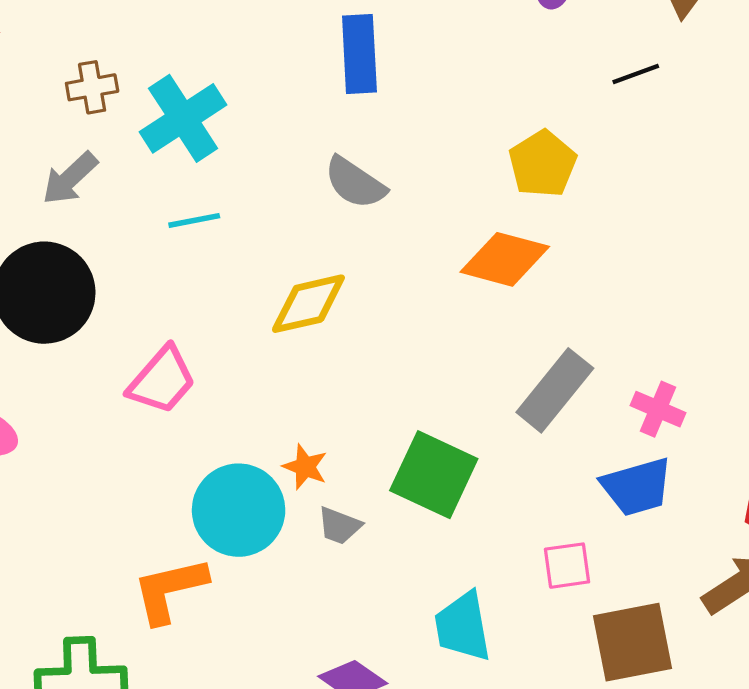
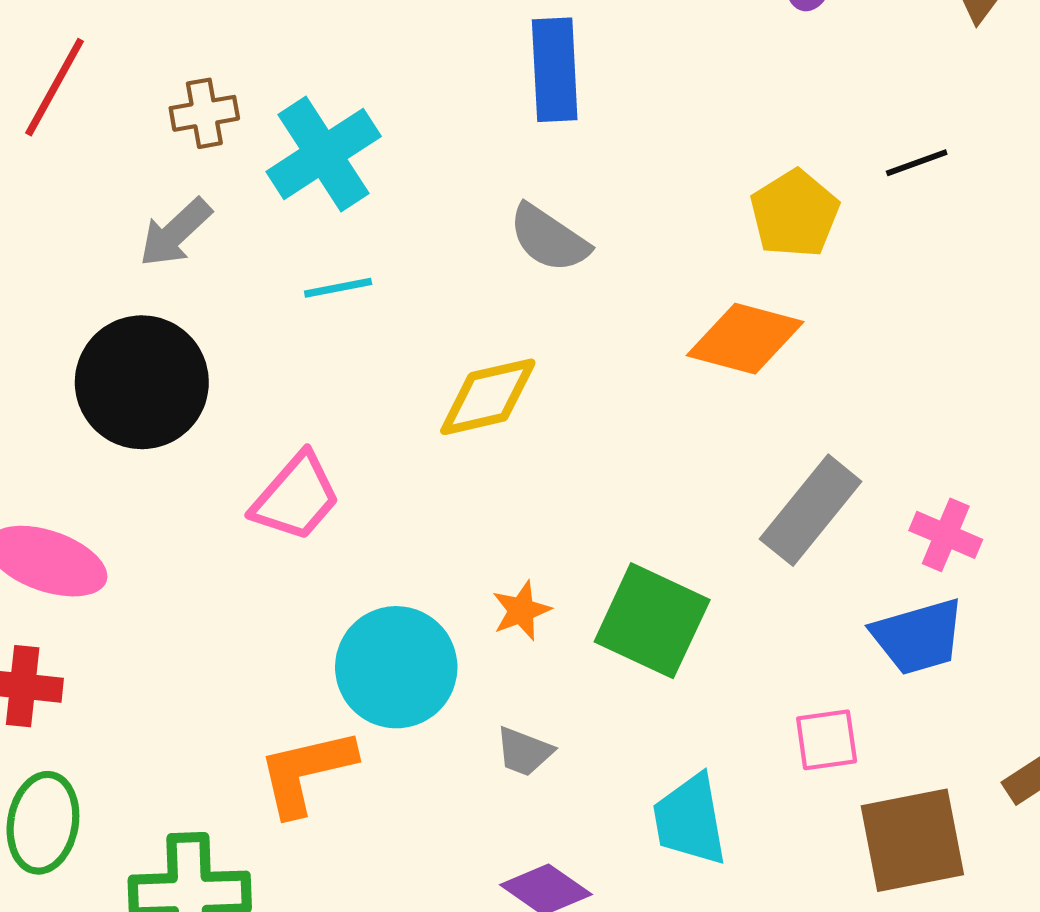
black line: (636, 74) -> (917, 163), moved
orange star: (305, 467) -> (521, 611), moved, turned 30
gray trapezoid: (340, 526) -> (524, 752), moved

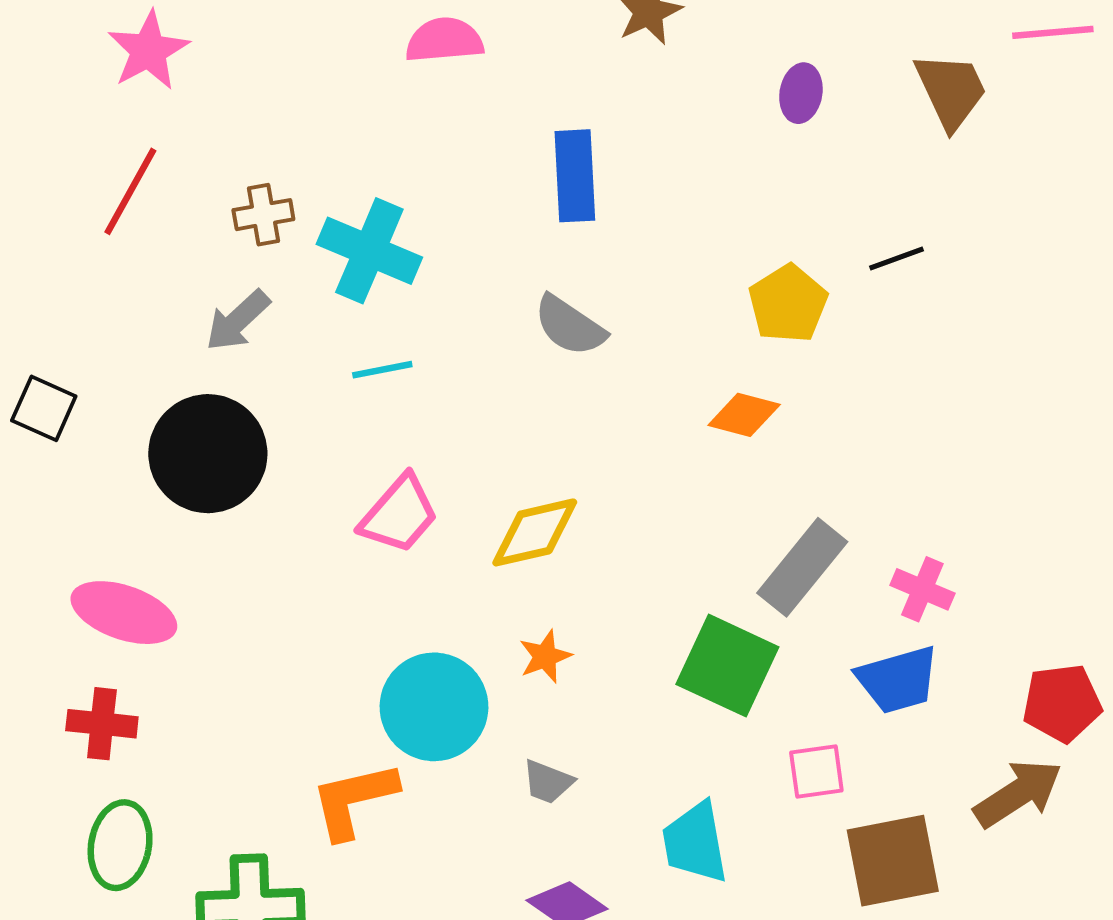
cyan cross: (324, 154) -> (369, 251), turned -34
orange diamond: (745, 339) -> (744, 415), size x0.7
yellow diamond: (488, 397) -> (535, 532), moved
pink trapezoid: (296, 497) -> (399, 514), moved
green square: (652, 621) -> (727, 666), moved

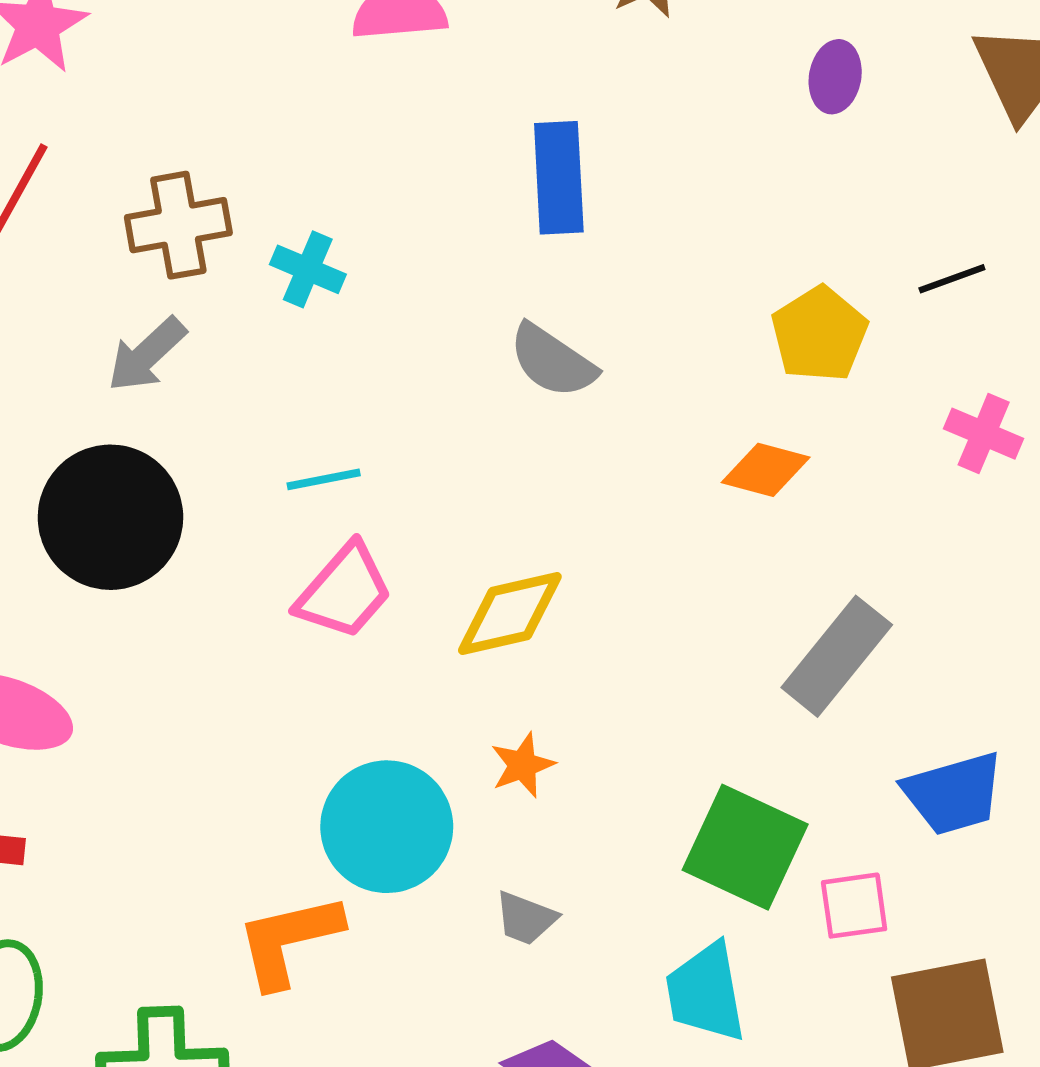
brown cross: (263, 215) -> (178, 225), size x1.4
cyan cross: (369, 251) -> (308, 269), size x0.6
cyan line: (382, 370) -> (324, 479), moved
pink cross: (922, 589) -> (984, 434), moved
green square: (727, 666) -> (745, 847), moved

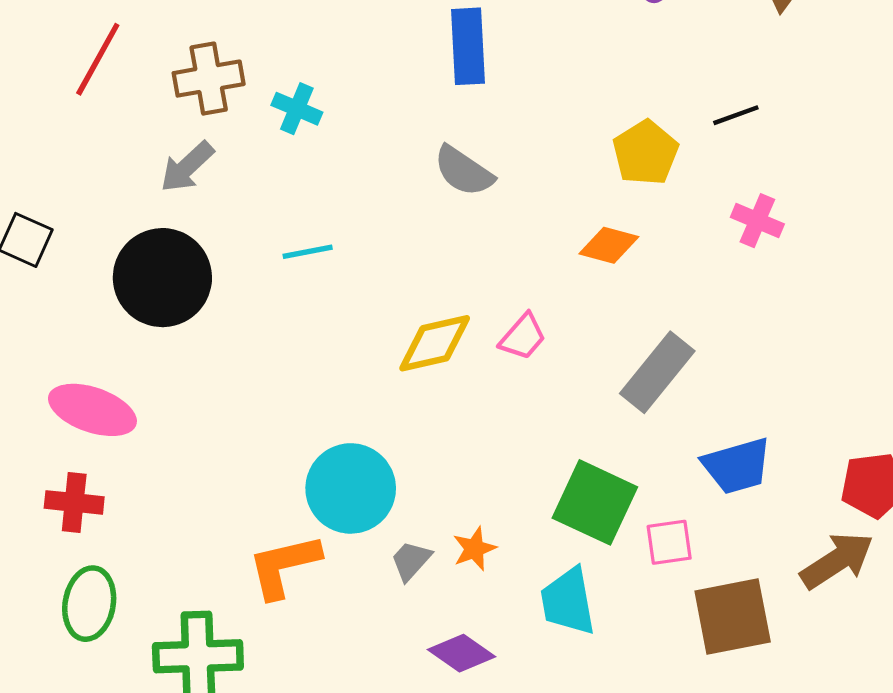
pink trapezoid: (344, 591) -> (523, 337), moved, size x0.7
orange star: (523, 765) -> (474, 549), moved
gray trapezoid: (526, 918) -> (411, 561), moved, turned 111

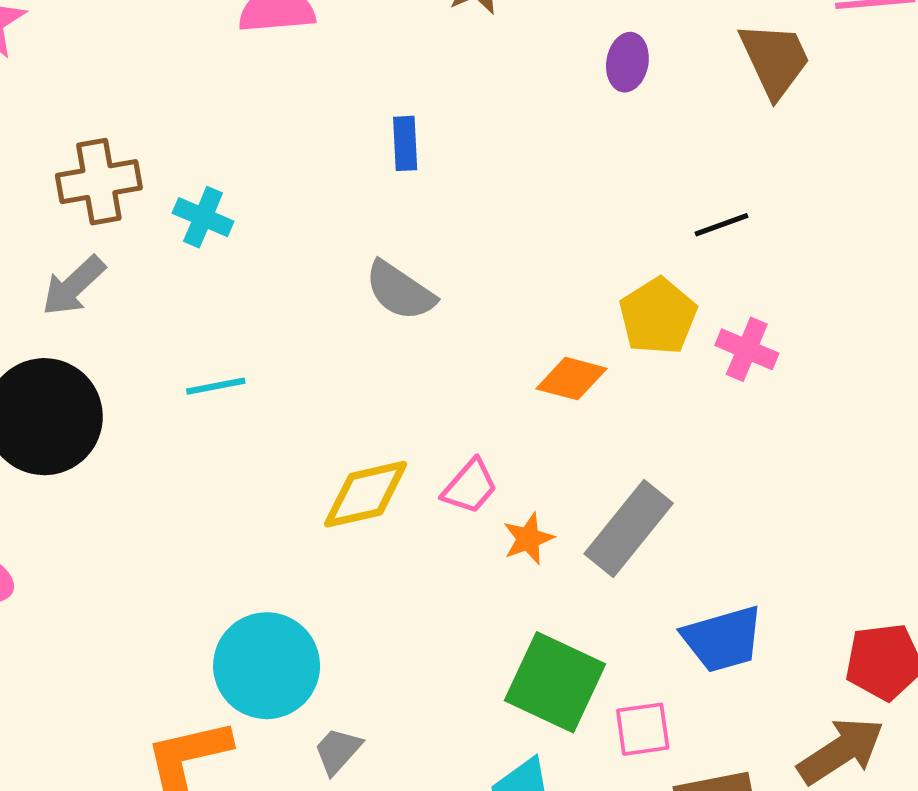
blue rectangle: (468, 46) -> (405, 143), size x0.6
yellow pentagon: (645, 153) -> (658, 316), moved
orange star: (474, 549) -> (528, 539), moved

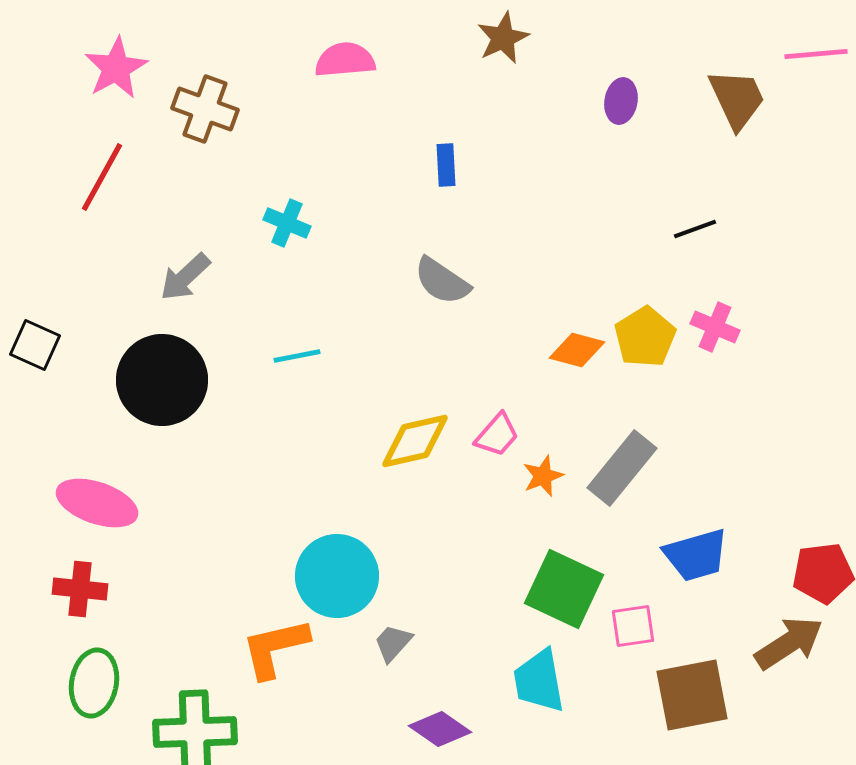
brown cross: (99, 182) -> (205, 109), moved, turned 30
yellow pentagon: (658, 316) -> (645, 337), moved

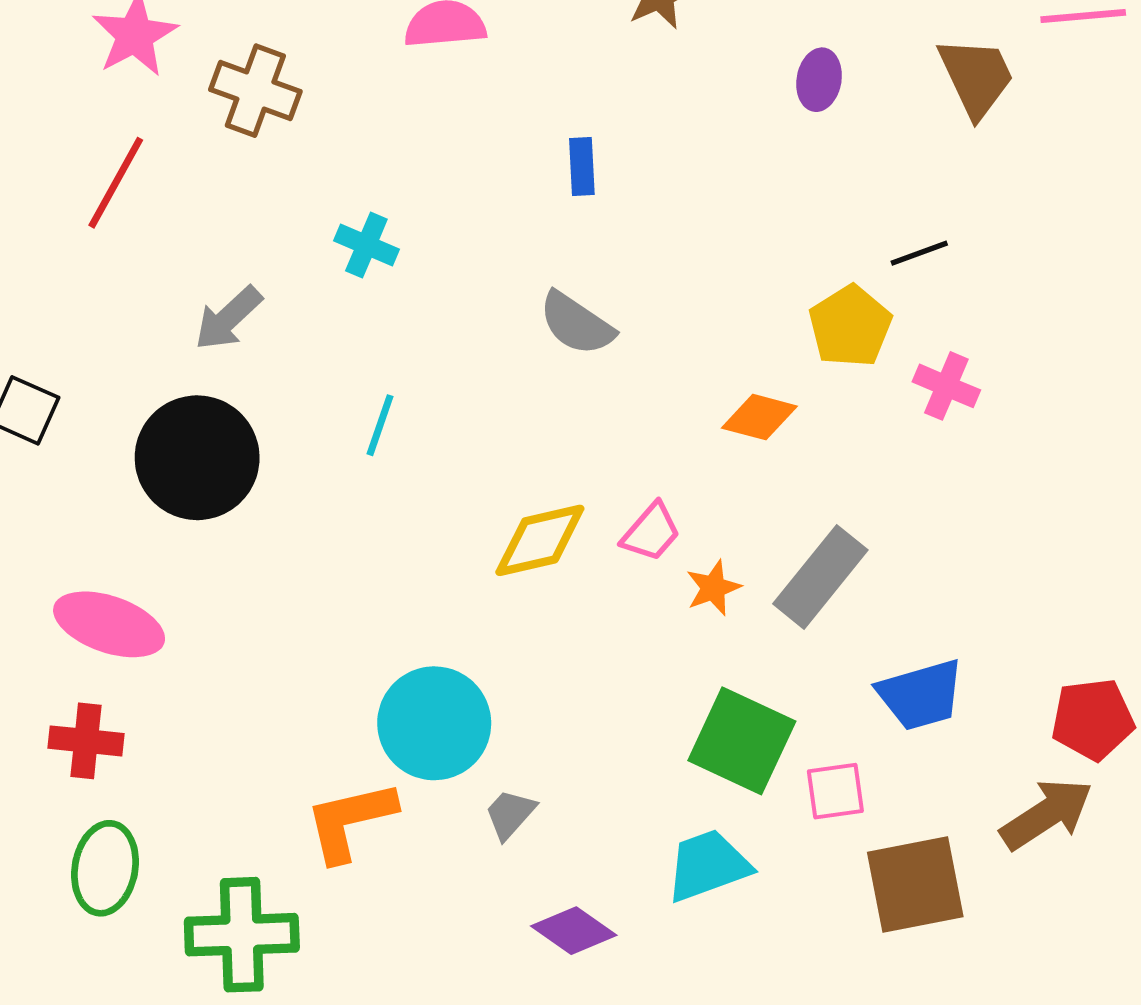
yellow pentagon: (645, 337) -> (850, 326), moved
cyan line: (297, 356) -> (380, 425), turned -60
cyan trapezoid: (539, 681) -> (708, 866), turned 80

